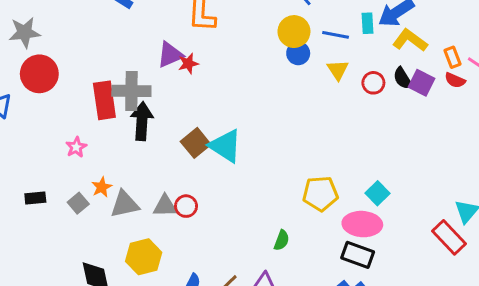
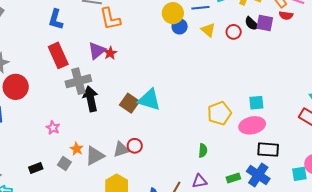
red rectangle: (104, 100) -> (58, 55), moved
cyan square: (378, 193) -> (256, 103), turned -35
black rectangle: (358, 255) -> (268, 150), moved

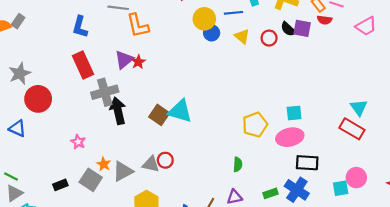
gray triangle: (121, 149) -> (151, 164), turned 30
gray square: (64, 163) -> (91, 180), size x1.5

